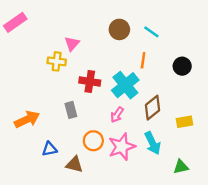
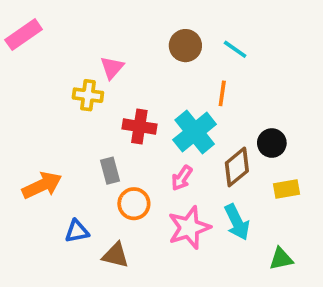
black circle: (182, 66) -> (272, 143), moved
orange circle: (93, 141) -> (134, 204), moved

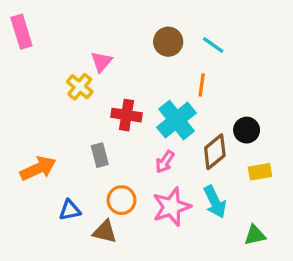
pink rectangle: (24, 35) -> (21, 32), turned -72
yellow cross: (88, 95) -> (80, 87), turned 32
orange circle: (134, 204) -> (121, 200), moved

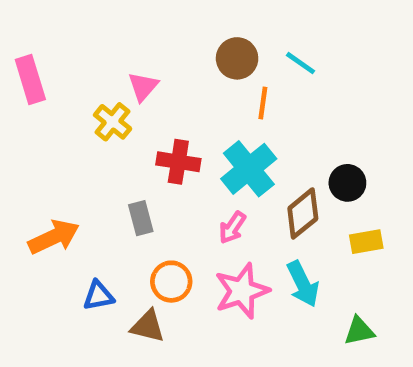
pink rectangle: (21, 32) -> (30, 80), moved
orange line: (202, 85) -> (263, 103), moved

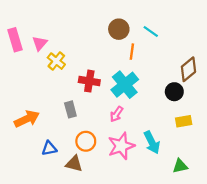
pink triangle: (143, 87) -> (40, 43), moved
brown diamond: (303, 213) -> (188, 69), moved

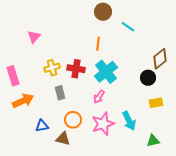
brown circle: (119, 29) -> (103, 12), moved
pink rectangle: (15, 40) -> (13, 76), moved
orange line: (132, 52) -> (98, 44), moved
yellow cross: (56, 61) -> (52, 68), moved, turned 35

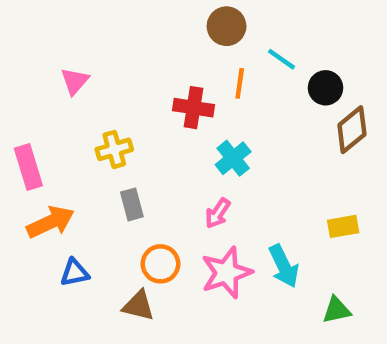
orange line: (98, 44) -> (240, 83), moved
red cross: (76, 69) -> (194, 108), moved
cyan cross: (106, 72) -> (233, 158), size x0.7
black circle: (148, 78) -> (326, 88), moved
blue triangle: (42, 126) -> (75, 273), moved

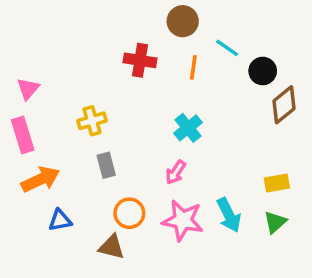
pink triangle: (75, 81) -> (28, 89), moved
red cross: (194, 108) -> (140, 60), moved
pink star: (227, 273) -> (183, 220), turned 30
green triangle: (337, 310) -> (275, 222), moved, turned -30

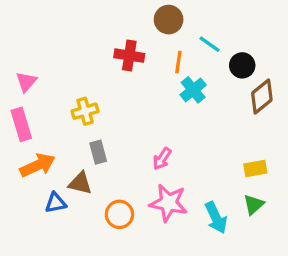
cyan cross: (188, 128) -> (193, 90), moved
orange circle: (129, 213) -> (119, 214), moved
cyan arrow: (229, 215) -> (216, 218), moved
brown triangle: (112, 247) -> (80, 183), moved

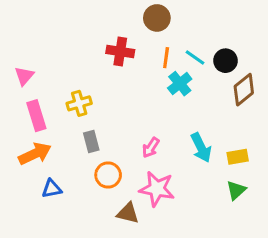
cyan line: (209, 44) -> (195, 58), moved
pink rectangle: (21, 124) -> (36, 116), moved
brown triangle: (80, 183) -> (128, 213), moved
orange circle: (119, 214) -> (108, 175), moved
cyan arrow: (216, 218) -> (201, 148), moved

